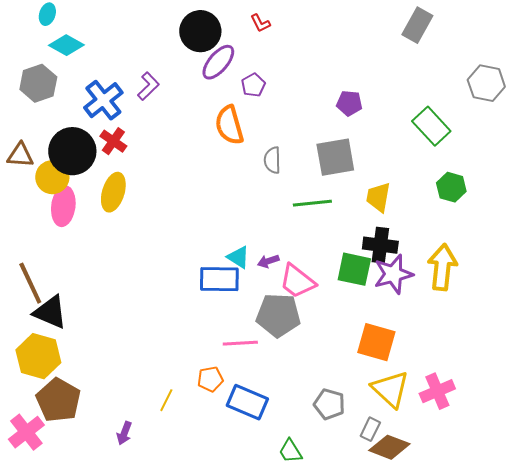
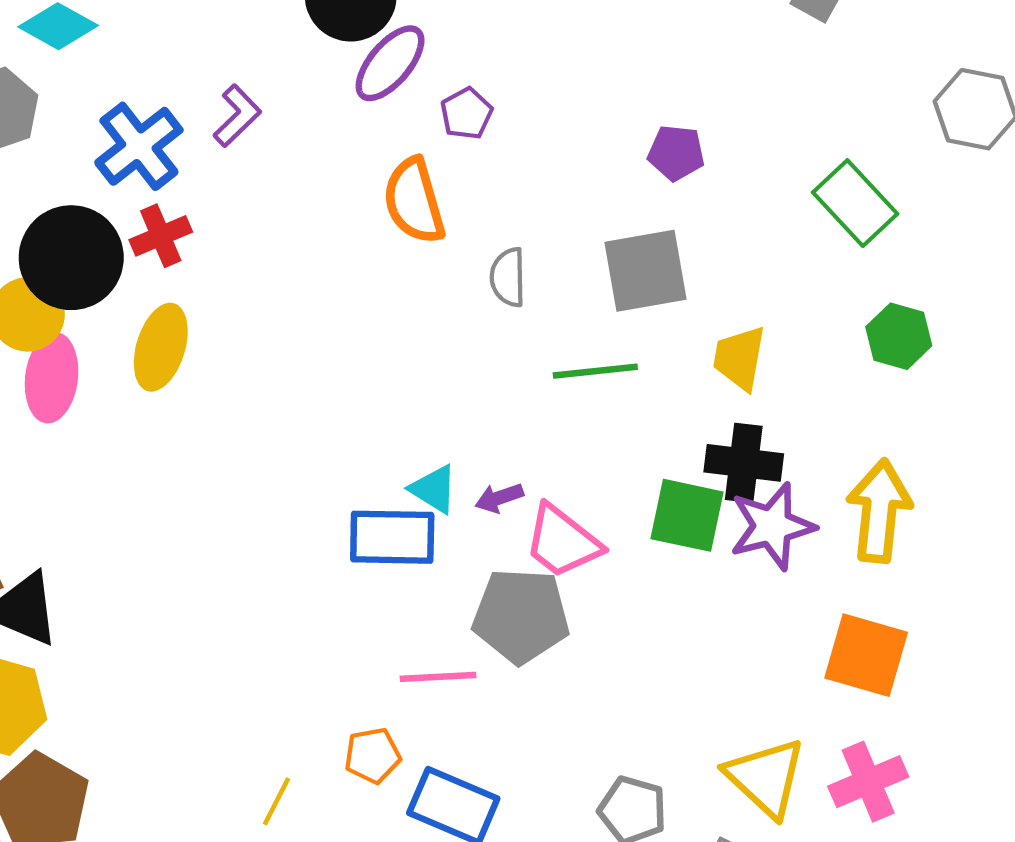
red cross: (113, 141) -> (161, 236), turned 32
orange square: (376, 342) -> (866, 655), moved

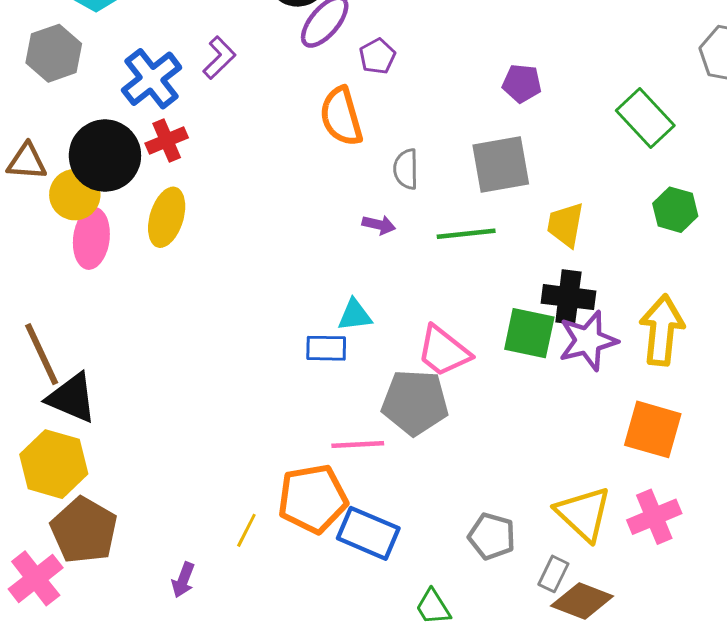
cyan triangle: (434, 489) -> (355, 315), turned -39
purple arrow: (499, 498) -> (379, 225), moved, turned -148
blue rectangle: (392, 537) -> (326, 348), size x0.7
orange pentagon: (373, 756) -> (313, 499), size x1.8

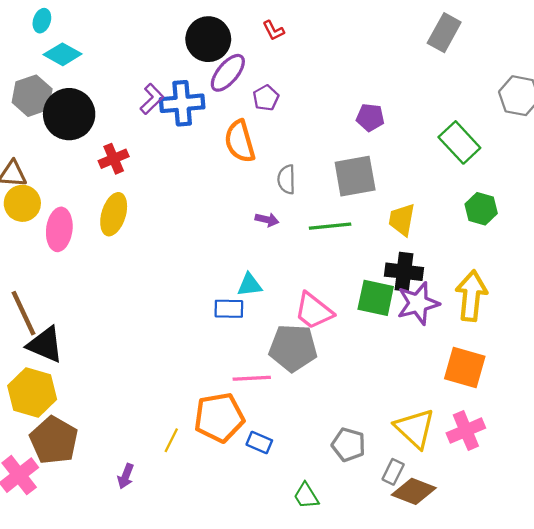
blue cross: (152, 79) -> (182, 103), moved, turned 33
black circle: (105, 156) -> (69, 114), moved
yellow circle: (75, 195) -> (22, 203), moved
blue rectangle: (368, 533) -> (259, 442), size x0.6

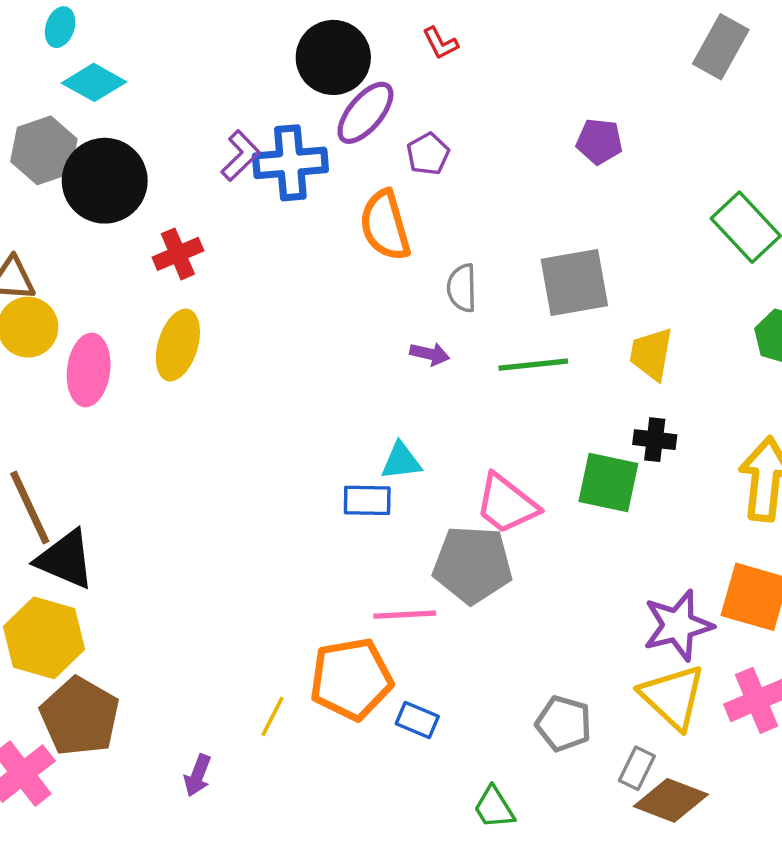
purple pentagon: (370, 117) -> (599, 141), moved
black cross: (404, 272) -> (655, 440), size x0.7
purple star: (418, 303) -> (678, 625), moved

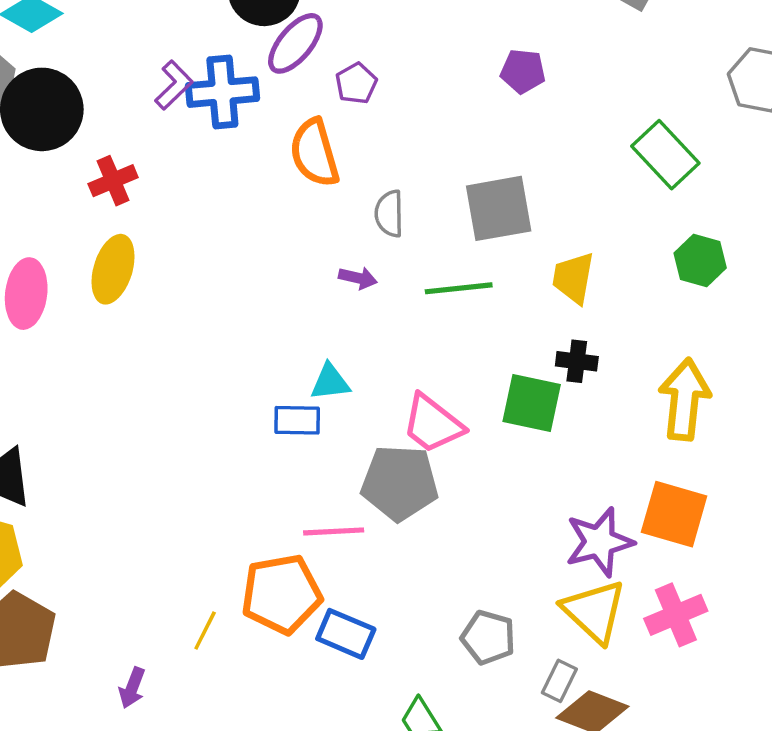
blue rectangle: (417, 720) -> (346, 634), size x1.4

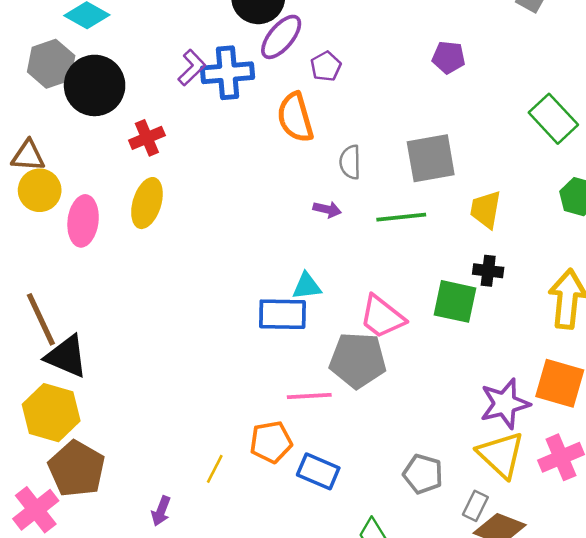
blue rectangle: (297, 420) -> (282, 314), size x1.4
orange pentagon: (282, 594) -> (271, 442), size x0.7

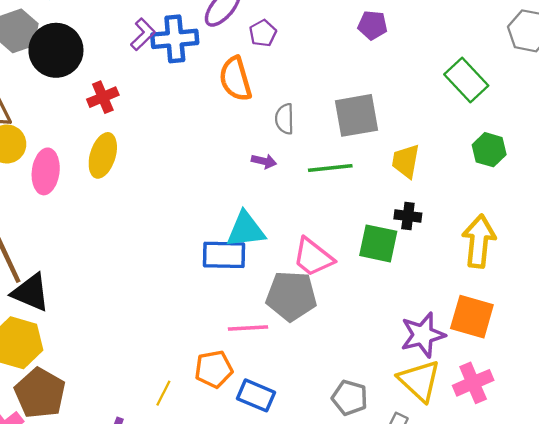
cyan triangle: (307, 286) -> (246, 230), size x1.5

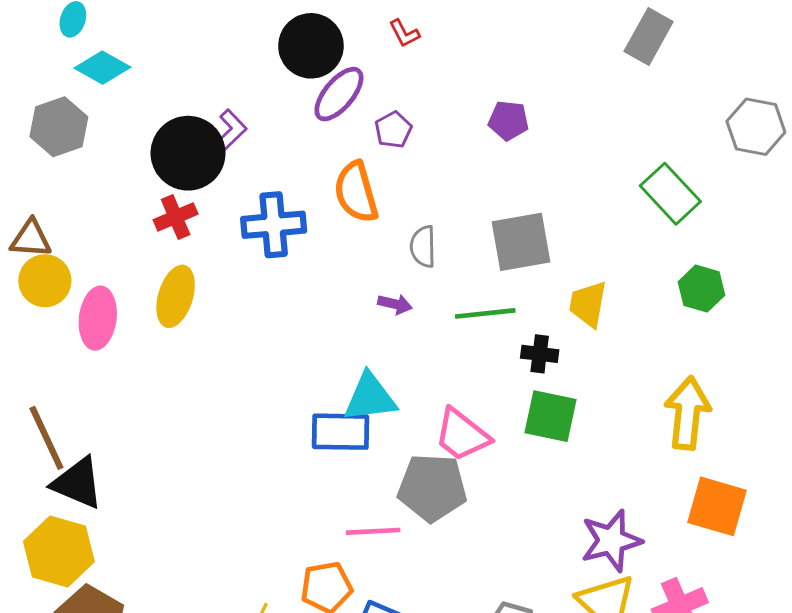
purple pentagon: (373, 25) -> (509, 121), moved
blue cross: (175, 39) -> (274, 225), moved
black circle: (56, 50) -> (188, 153), moved
black cross: (408, 216) -> (540, 354), moved
orange square: (472, 317) -> (717, 506), moved

